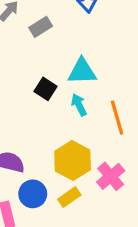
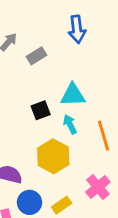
black square: (45, 89) -> (41, 110), turned 36
yellow hexagon: (73, 160) -> (53, 156), moved

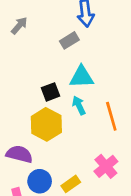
gray rectangle: (36, 56) -> (69, 40), moved
yellow hexagon: (53, 156) -> (46, 124), moved

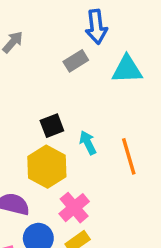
cyan triangle: (82, 77) -> (127, 69), moved
pink cross: (106, 166) -> (74, 208), moved

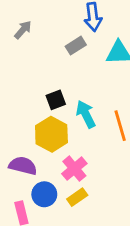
cyan arrow: (88, 143) -> (86, 114), size x1.4

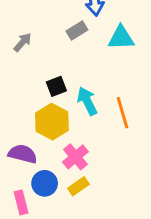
gray arrow: (23, 30) -> (23, 42), moved

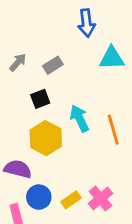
gray rectangle: (77, 30) -> (53, 65), moved
black square: (56, 86) -> (40, 99), moved
pink cross: (75, 157) -> (101, 198), moved

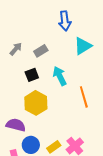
cyan triangle: (112, 58) -> (83, 46), turned -30
cyan arrow: (79, 118) -> (60, 76), moved

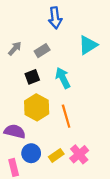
blue arrow: (65, 21) -> (55, 18), moved
orange line: (84, 97) -> (66, 116), moved

